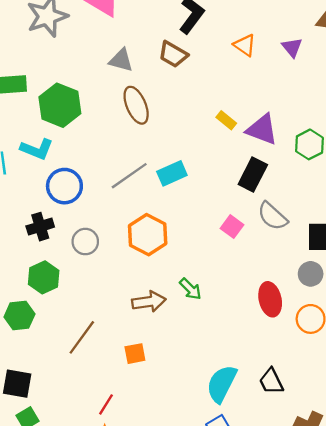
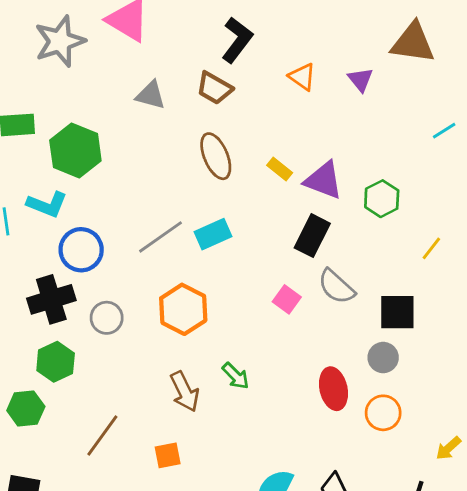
brown ellipse: (136, 105) -> (216, 156), moved
black cross: (40, 227) -> (51, 299), size x1.4
brown arrow: (149, 302) -> (185, 392), turned 72

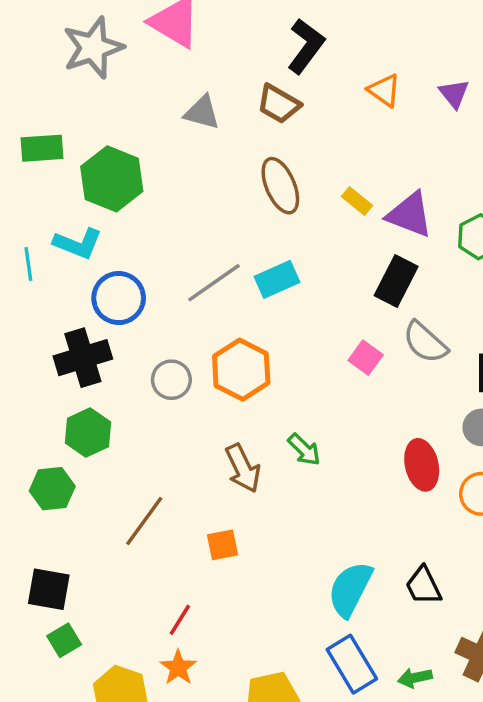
gray circle: (107, 318) -> (171, 380), moved

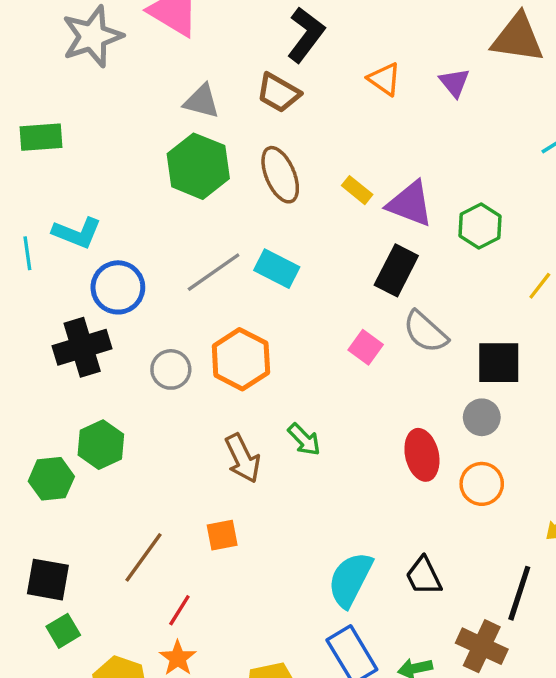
green hexagon: (112, 179) -> (198, 166), moved
cyan rectangle: (277, 279) -> (277, 269), turned 51
green hexagon: (88, 433) -> (101, 445), moved
brown line: (144, 521) -> (144, 557), moved

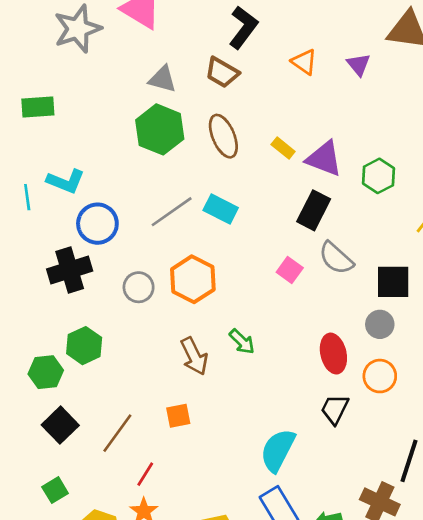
black trapezoid: (424, 576) -> (335, 409), moved, turned 52
black square: (48, 580) -> (60, 425), moved, turned 36

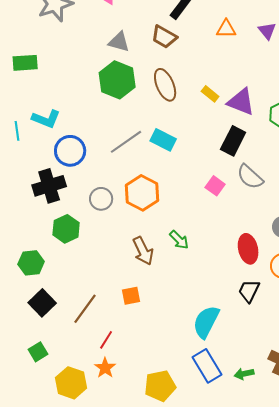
orange triangle: (304, 62) -> (226, 29), turned -35
green hexagon: (84, 346) -> (66, 229), moved

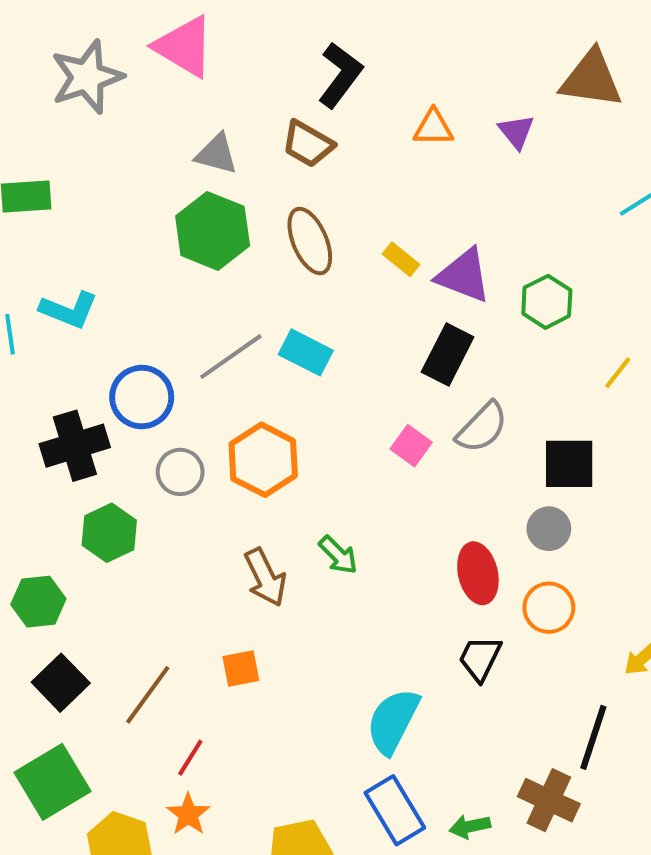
blue circle: (70, 151) -> (142, 397), moved
gray semicircle: (250, 177) -> (482, 427), turned -88
green square: (38, 352) -> (53, 782), size x1.8

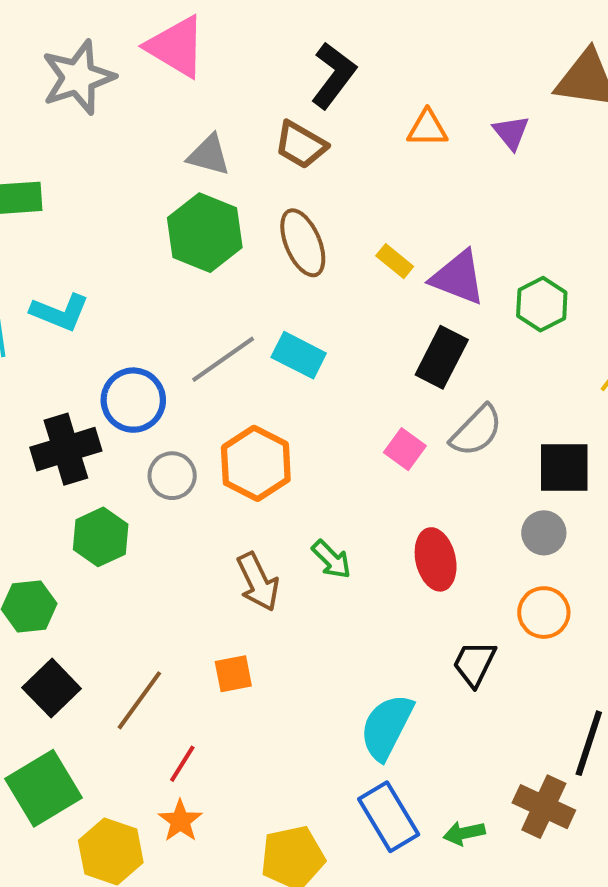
red ellipse: (478, 573) -> (436, 559), moved

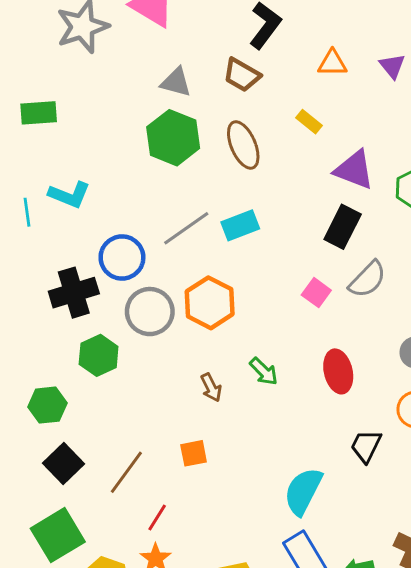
yellow rectangle: (395, 261) -> (309, 122), moved
cyan rectangle: (299, 355) -> (240, 225), turned -48
gray circle: (172, 476) -> (150, 312), size x1.4
brown arrow: (258, 582) -> (211, 388), size x0.7

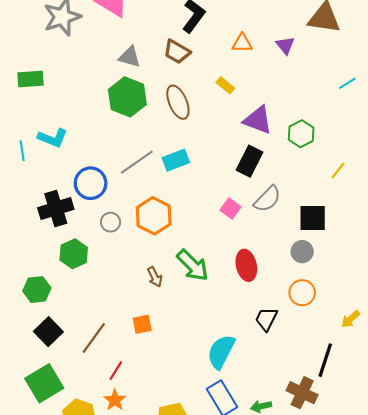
gray circle: (150, 312) -> (111, 222), size x0.6
green arrow: (264, 371) -> (193, 265), size x1.6

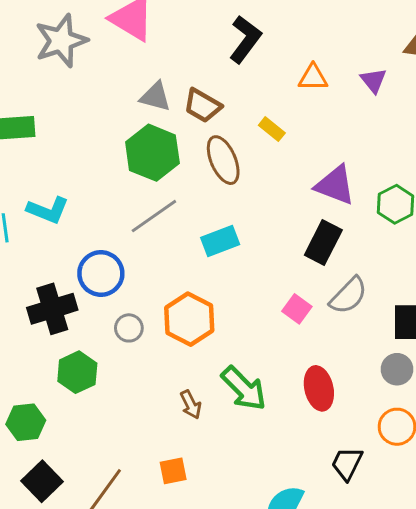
brown trapezoid: (177, 52) -> (203, 106), moved
yellow rectangle: (225, 85) -> (272, 129), moved
gray line: (137, 162) -> (154, 216), moved

